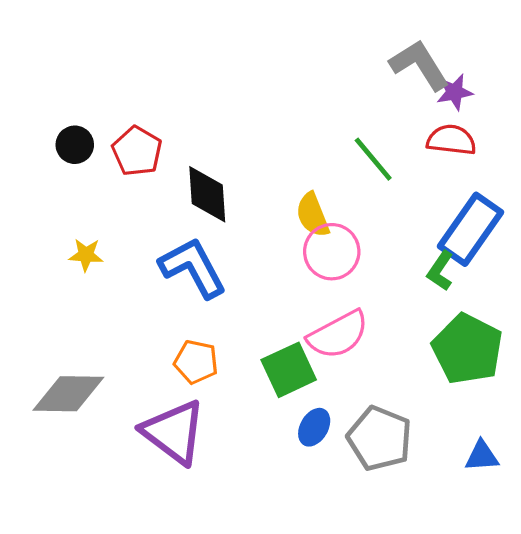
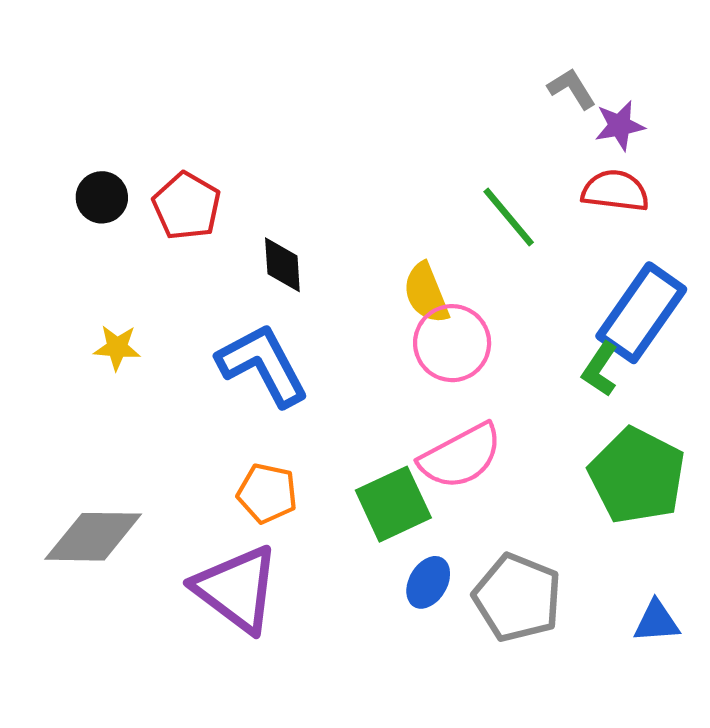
gray L-shape: (419, 65) -> (572, 89), size x0.6
black diamond: (207, 194) -> (282, 265), size x0.7

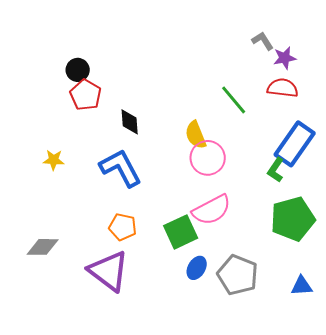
black circle: (102, 197) -> (78, 70), moved
green pentagon: (637, 476) -> (293, 219), turned 30
gray diamond: (93, 537) -> (43, 247), size x0.7

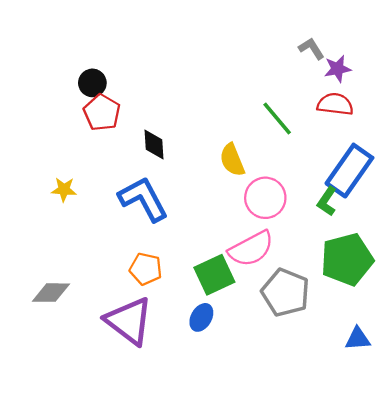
pink circle: (208, 158) -> (265, 198), moved
blue ellipse: (197, 268) -> (201, 317), moved
gray pentagon: (238, 275) -> (285, 293), moved

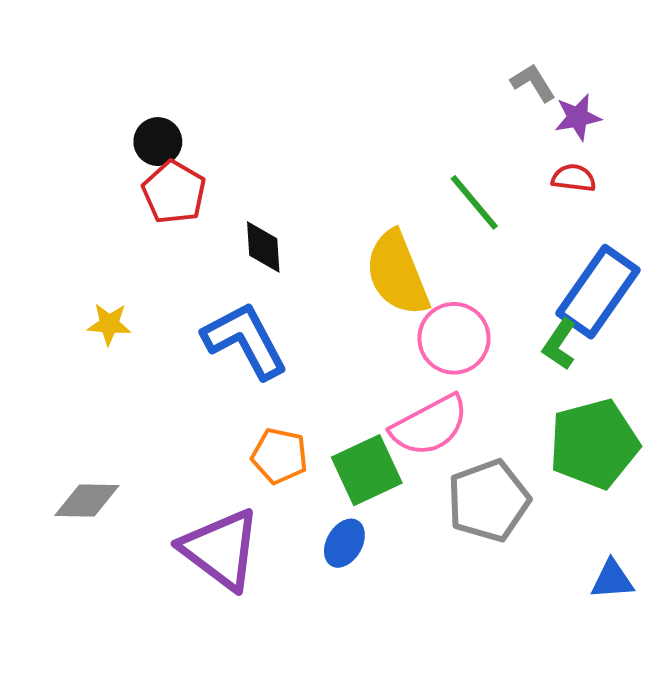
red semicircle: (335, 104) -> (574, 178), size x0.7
yellow semicircle: (232, 160) -> (397, 273), size x1.5
orange pentagon: (146, 269) -> (280, 456), moved
gray pentagon: (285, 293) -> (488, 501), turned 30

